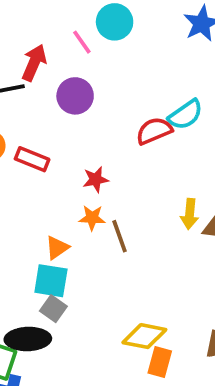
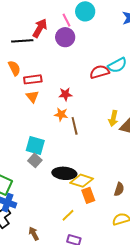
purple circle: (75, 96) -> (65, 37), moved
red rectangle: (32, 159) -> (33, 79), turned -36
orange triangle: (57, 248) -> (32, 97), moved, turned -40
black ellipse: (28, 339) -> (64, 173), moved
orange rectangle: (160, 362) -> (88, 195), turned -42

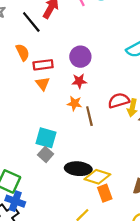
purple circle: (65, 37) -> (80, 57), moved
black line: (22, 41) -> (31, 22), turned 55
red semicircle: (100, 72) -> (119, 101), moved

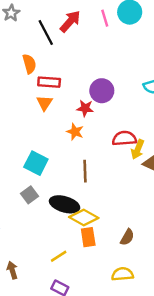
purple circle: (80, 57) -> (102, 91), moved
brown line: (89, 116) -> (85, 171), moved
gray square: (46, 154) -> (30, 195), moved

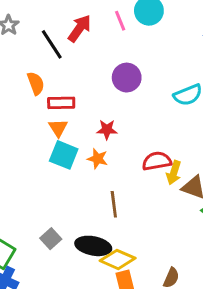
purple circle: (102, 91) -> (127, 78), moved
cyan square: (36, 163) -> (64, 155), moved

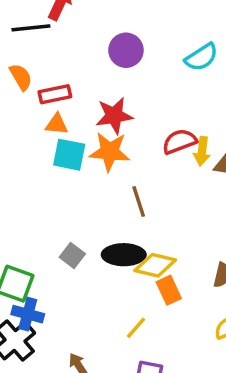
black line: (52, 44) -> (31, 28), turned -52
orange triangle: (58, 128) -> (57, 124), turned -42
red star: (107, 130) -> (114, 116), size x1.5
orange star: (98, 159) -> (110, 152), size x1.6

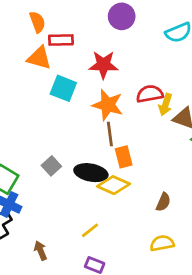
orange triangle: (57, 124) -> (39, 58), moved, size x1.4
orange star: (110, 152) -> (108, 105), moved
orange rectangle: (169, 290) -> (124, 157), moved

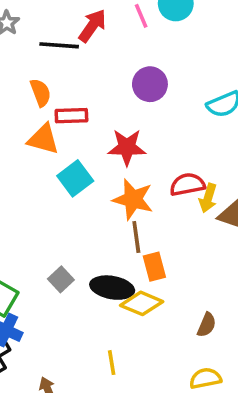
cyan square: (63, 88) -> (75, 178), turned 32
yellow line: (90, 230) -> (112, 363), turned -60

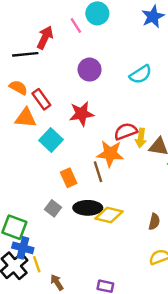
orange semicircle: (41, 93) -> (18, 88), turned -30
red rectangle: (71, 116) -> (41, 99), turned 66
orange star: (133, 199) -> (110, 154), moved
orange rectangle: (154, 267) -> (69, 178), moved
yellow line: (112, 363) -> (37, 264), moved

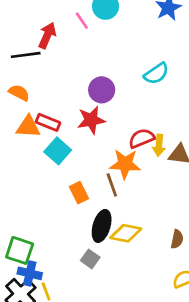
purple circle: (90, 70) -> (102, 90), moved
red rectangle: (41, 99) -> (48, 122), moved, turned -30
gray square: (53, 208) -> (90, 259), moved
black ellipse: (88, 208) -> (102, 226), turned -72

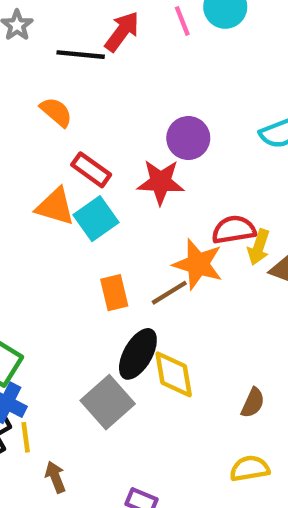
orange triangle: (28, 127) -> (55, 206), moved
brown line: (112, 185) -> (169, 293), turned 65
yellow diamond: (126, 233) -> (174, 374), turned 56
gray square: (90, 259) -> (108, 402), size x1.6

